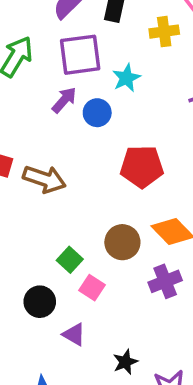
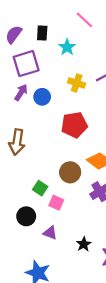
yellow cross: (164, 32) -> (77, 83), moved, turned 35
cyan star: (126, 78) -> (67, 47), moved
brown arrow: (44, 179) -> (17, 142), turned 90

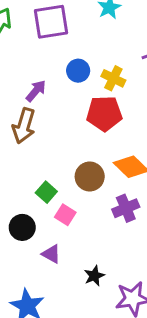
yellow cross: (77, 83) -> (113, 78), moved
purple arrow: (21, 92) -> (36, 91), moved
blue circle: (42, 97) -> (78, 71), moved

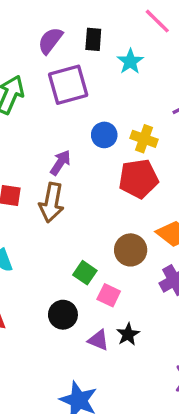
black star: (94, 276) -> (128, 334), moved

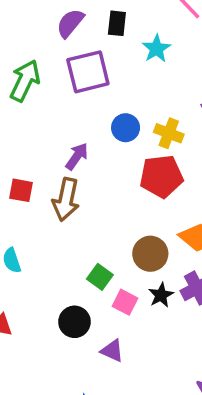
black star: (128, 334) -> (161, 295), moved

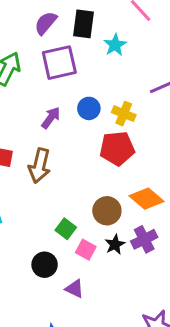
black rectangle: (117, 23) -> (84, 24), size x1.4
purple arrow: (77, 156) -> (51, 118), moved

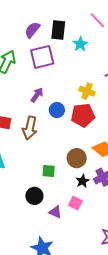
blue circle: (89, 108) -> (57, 110), moved
green square: (66, 229) -> (49, 171), turned -32
pink square: (86, 250) -> (75, 203), moved

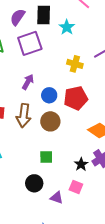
yellow cross: (87, 91) -> (75, 64), moved
brown circle: (77, 158) -> (50, 121), moved

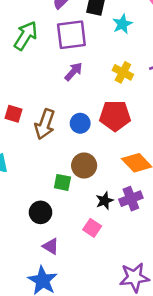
purple arrow: (28, 82) -> (73, 72), moved
blue circle: (49, 95) -> (80, 123), moved
brown circle: (50, 121) -> (84, 166), moved
purple triangle: (57, 198) -> (51, 246), moved

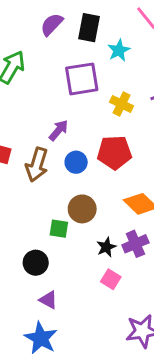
purple square: (71, 35) -> (82, 79), moved
purple arrow: (73, 72) -> (59, 130), moved
pink square: (92, 228) -> (111, 279), moved

